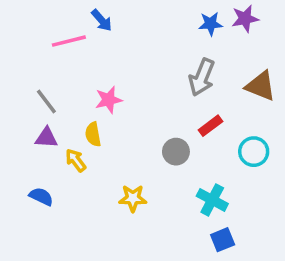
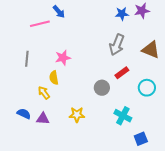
gray line: (46, 101) -> (27, 59), turned 42
purple triangle: (46, 138) -> (43, 119), moved
blue square: (223, 240) -> (141, 139), moved

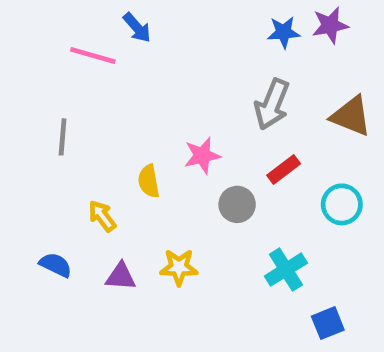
pink line: (40, 24) -> (93, 55), turned 30
pink star: (63, 58) -> (202, 156), moved
yellow semicircle: (54, 78) -> (149, 181), moved
cyan cross: (123, 116) -> (286, 270), turned 30
purple triangle: (43, 119) -> (121, 277), moved

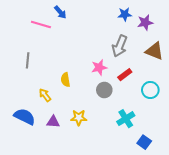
purple star: (330, 25) -> (145, 22), moved
pink star: (202, 156) -> (99, 67), moved
blue semicircle: (56, 265) -> (25, 117), size x1.5
blue square: (328, 323) -> (144, 142), turned -32

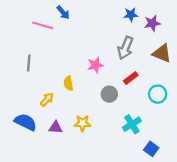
pink star: (99, 67) -> (95, 65), moved
yellow arrow: (45, 95) -> (47, 99), turned 80

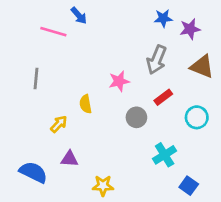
blue semicircle: (26, 122) -> (33, 172), moved
yellow star: (82, 123) -> (103, 186), moved

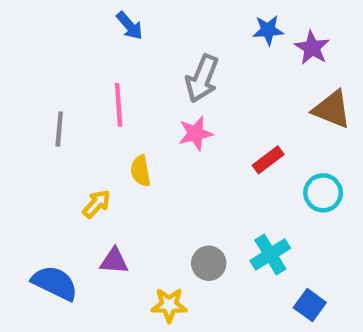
purple star: (190, 29) -> (312, 48), turned -30
pink line: (53, 32) -> (119, 105), moved, turned 70
gray arrow: (157, 60) -> (202, 78), moved
gray circle: (136, 117) -> (209, 263), moved

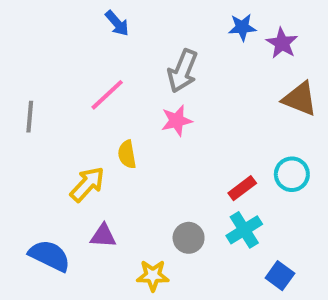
pink line: (119, 105) -> (107, 95), turned 51
gray line: (59, 129) -> (30, 117), moved
red rectangle: (268, 160) -> (242, 188), moved
yellow arrow: (97, 204) -> (87, 184), size x1.4

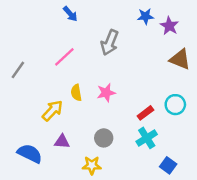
gray line: (30, 117) -> (18, 70), turned 30
pink star: (177, 121) -> (106, 93), moved
gray circle: (189, 238) -> (104, 138), moved

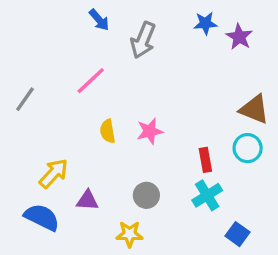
gray arrow: (110, 43) -> (143, 40), moved
brown triangle: (180, 59) -> (254, 109), moved
yellow arrow: (52, 111) -> (54, 173), moved
red rectangle: (145, 113) -> (205, 160), turned -63

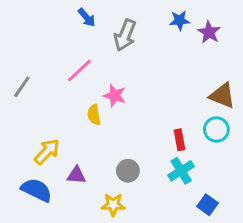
pink star: (150, 131) -> (115, 96), moved, turned 30

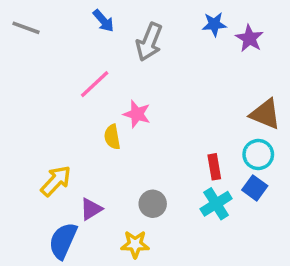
gray line: (22, 87) -> (26, 28), moved, turned 75
purple triangle: (76, 175) -> (91, 209), turned -36
blue semicircle: (37, 190) -> (63, 241), moved, turned -92
blue square: (208, 205) -> (255, 188), moved

